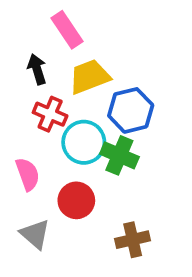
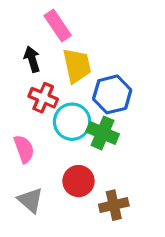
yellow trapezoid: (89, 77) -> (77, 66), turned 99
red circle: (76, 200) -> (78, 181), moved

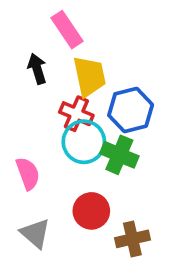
red cross: (43, 98) -> (76, 114), moved

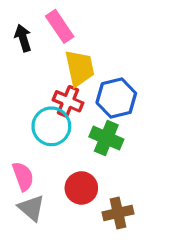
black arrow: (37, 69) -> (23, 38), moved
cyan circle: (84, 142) -> (51, 126), moved
pink semicircle: (28, 174) -> (23, 176), moved

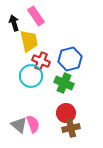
yellow trapezoid: (80, 68) -> (29, 41), moved
pink semicircle: (23, 176) -> (33, 124), moved
red circle: (81, 188) -> (66, 113), moved

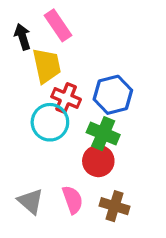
red circle: (66, 113) -> (98, 161), moved
pink semicircle: (33, 124) -> (73, 200), moved
brown cross: (71, 128) -> (114, 206), turned 30

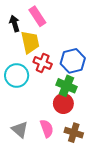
cyan circle: (50, 122) -> (17, 75), moved

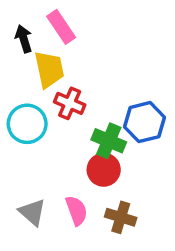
blue hexagon: (73, 61) -> (144, 122), moved

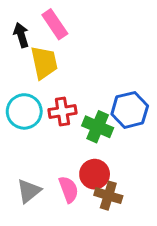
red cross: (70, 103) -> (62, 111), moved, turned -32
red circle: (104, 170) -> (95, 174), moved
gray triangle: (32, 212) -> (29, 191), turned 40

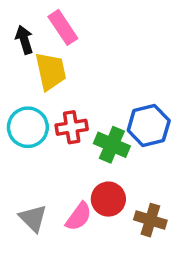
pink semicircle: (69, 189) -> (79, 217), turned 56
gray triangle: (29, 191) -> (33, 218), turned -36
brown cross: (108, 196) -> (150, 220), moved

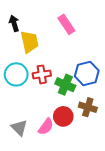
pink rectangle: (63, 27) -> (66, 24), moved
brown cross: (150, 220) -> (88, 107), moved

